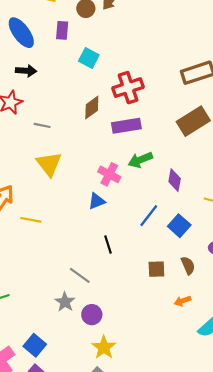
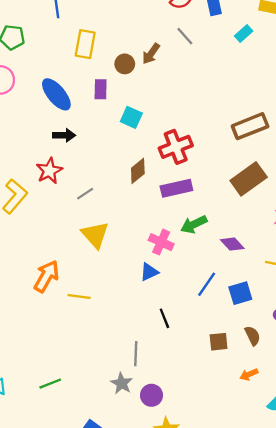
gray line: (42, 125) -> (85, 194), turned -42
purple diamond: (175, 180) -> (232, 244), turned -50
blue square: (179, 226) -> (240, 293), turned 35
gray line: (80, 275) -> (136, 354), turned 60

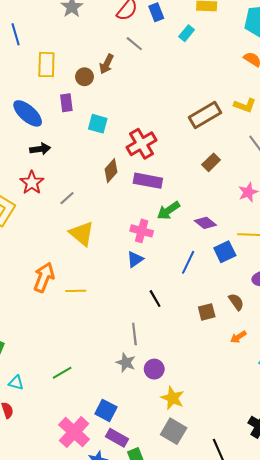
brown rectangle: (249, 179) -> (211, 162), size x0.6
purple rectangle: (176, 188) -> (148, 181), turned 32
blue square: (240, 293) -> (225, 252), moved

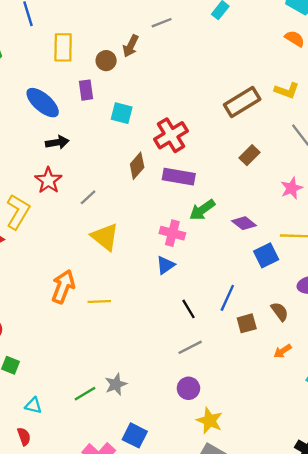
gray line: (134, 44) -> (162, 23), turned -60
blue line: (188, 262) -> (227, 298), moved
gray line: (134, 334) -> (190, 347), moved, turned 70
gray star: (126, 363) -> (116, 384), moved, turned 30

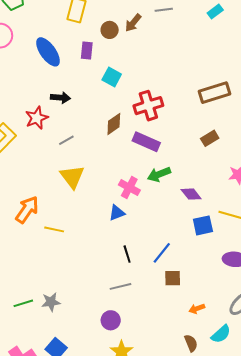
black arrow: (57, 142) -> (60, 98), moved
brown semicircle: (280, 312) -> (191, 343), moved

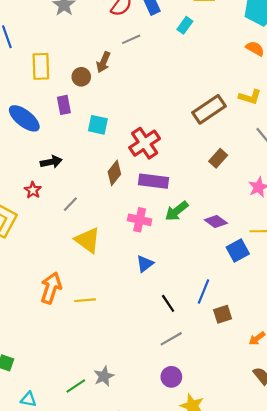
red star: (37, 118) -> (33, 190), size x0.7
pink cross: (129, 188) -> (140, 220), moved

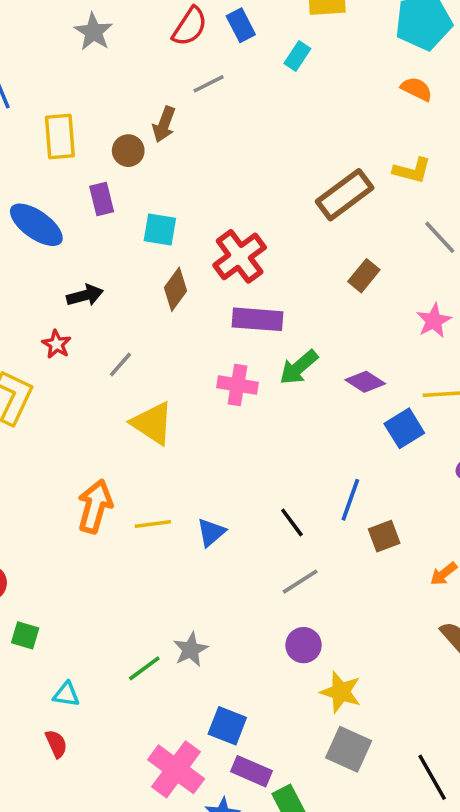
brown diamond: (114, 173) -> (175, 289), moved
blue triangle: (145, 264) -> (211, 532), moved

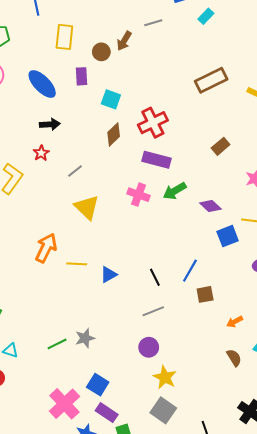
brown rectangle: (345, 195) -> (211, 80), moved
black arrow: (85, 295) -> (50, 124), moved

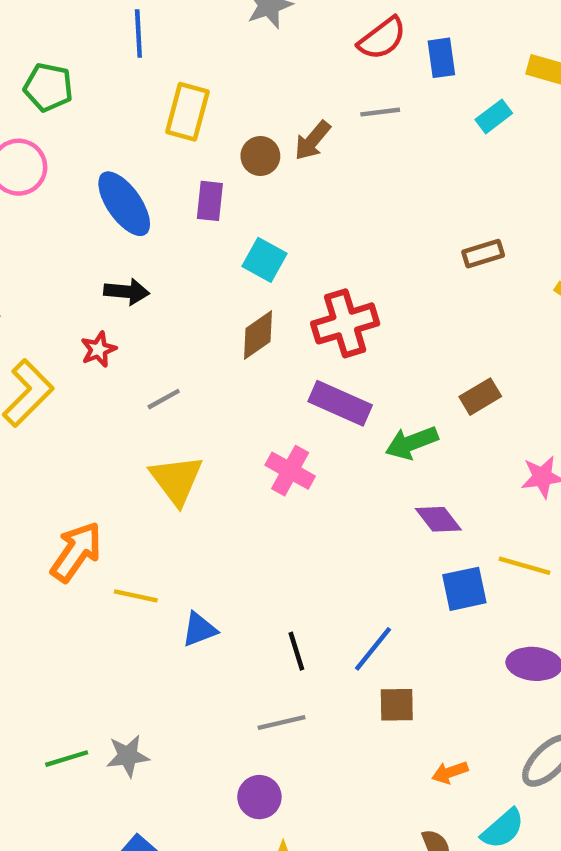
brown rectangle: (211, 80) -> (483, 254), size x0.6
green arrow: (175, 191) -> (412, 443), moved

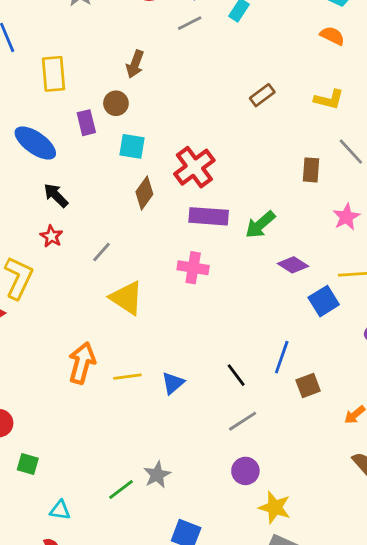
gray line: (380, 112) -> (190, 23), moved
brown circle: (260, 156) -> (116, 103), moved
black arrow: (127, 292) -> (56, 195), turned -120
brown rectangle: (480, 397) -> (311, 170), moved, turned -35

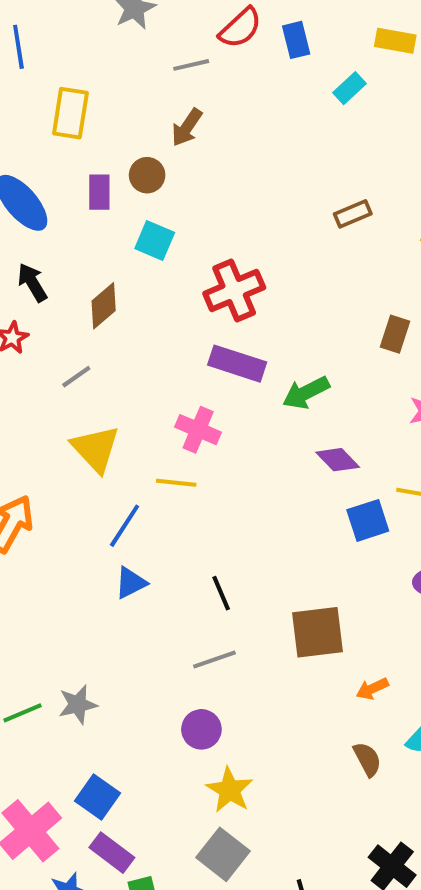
gray line: (190, 23) -> (191, 65), moved
brown diamond: (144, 193) -> (104, 306), moved
blue line: (282, 357) -> (125, 526), moved
yellow line: (127, 377) -> (176, 483), moved
brown square: (308, 386) -> (317, 632), size x1.6

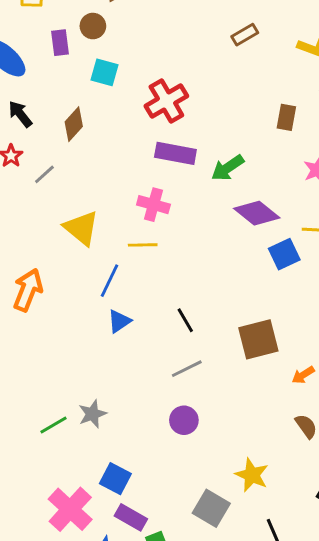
gray line: (76, 377) -> (44, 174), moved
purple diamond: (338, 460) -> (257, 213), size x1.4
yellow star: (230, 790) -> (252, 475), moved

